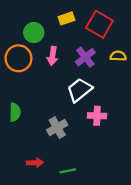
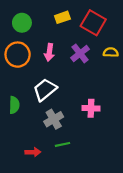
green circle: (34, 32) -> (22, 23), moved
white trapezoid: (79, 90) -> (45, 90), moved
green line: (68, 171) -> (62, 144), moved

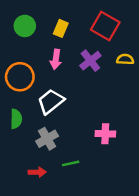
yellow rectangle: (62, 17) -> (61, 28), moved, turned -48
orange circle: (18, 55) -> (20, 77), moved
pink cross: (91, 108) -> (105, 134), moved
gray cross: (54, 119) -> (47, 139), moved

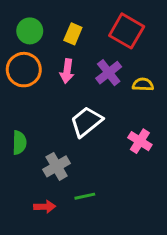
yellow semicircle: (125, 59) -> (143, 85), moved
orange circle: (20, 77) -> (24, 70), moved
white trapezoid: (51, 102) -> (86, 122), moved
pink cross: (105, 134) -> (140, 141), moved, turned 30

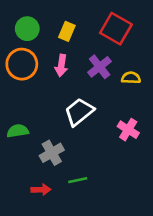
green semicircle: (19, 143) -> (18, 131), turned -100

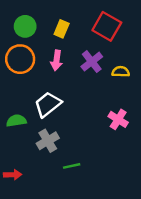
white trapezoid: (79, 112) -> (48, 104), moved
red arrow: (41, 190) -> (13, 175), moved

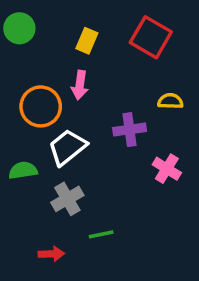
green circle: (25, 26) -> (19, 28), moved
orange circle: (20, 59) -> (41, 106), moved
purple cross: (92, 62) -> (130, 130), moved, turned 30
red arrow: (13, 175) -> (51, 254), moved

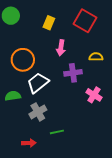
pink arrow: (80, 85) -> (61, 48), moved

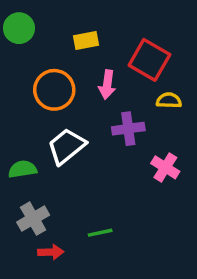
red square: (85, 21) -> (149, 60), moved
yellow rectangle: (49, 23) -> (86, 40), turned 56
orange circle: (23, 60) -> (54, 90), moved
gray cross: (38, 112) -> (33, 219), moved

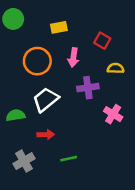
red square: (149, 60) -> (102, 41), size x0.6
gray cross: (33, 219) -> (24, 161), moved
red arrow: (51, 252) -> (46, 135), moved

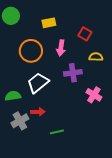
gray cross: (24, 161) -> (20, 121), moved

